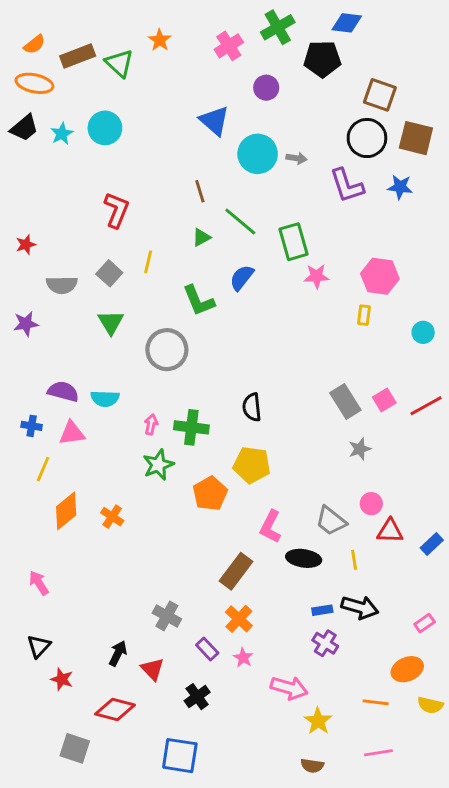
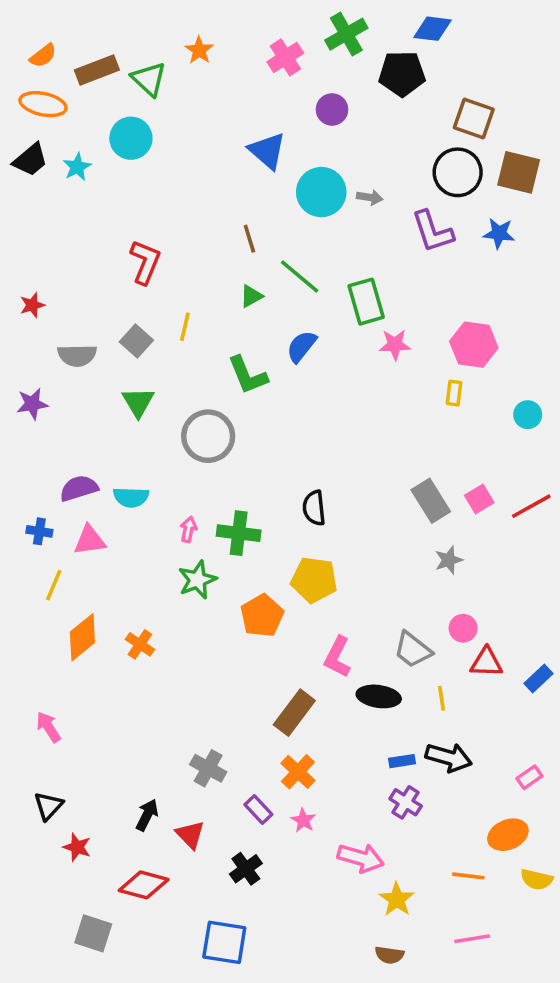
cyan circle: (105, 128) -> (131, 138), moved
purple semicircle: (63, 391) -> (79, 488), turned -32

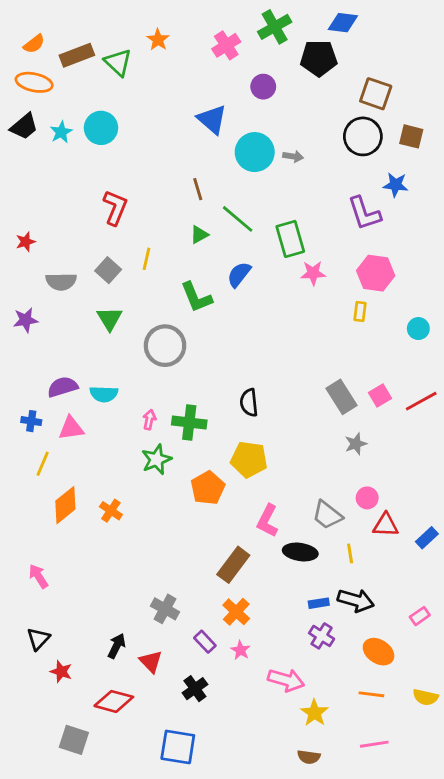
cyan circle: (131, 138) -> (101, 128), moved
brown square: (519, 172) -> (411, 136), size x0.7
purple L-shape: (433, 232) -> (364, 213), moved
orange ellipse: (508, 835) -> (379, 652), moved, turned 56

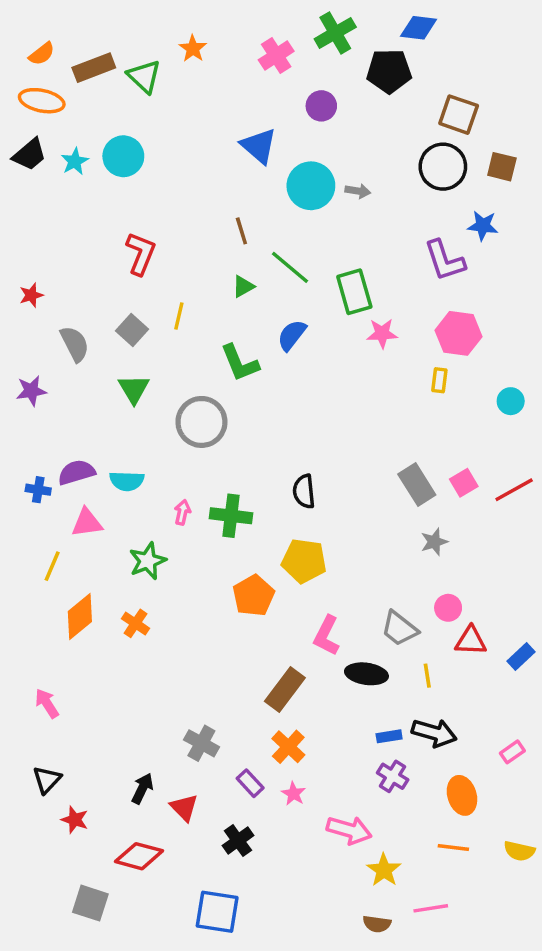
gray semicircle: (61, 282) -> (75, 344), turned -116
blue cross: (31, 421) -> (38, 490), moved
green star: (156, 459) -> (148, 561), moved
orange ellipse: (379, 652) -> (462, 795), turned 40
pink line: (374, 744) -> (431, 908), moved

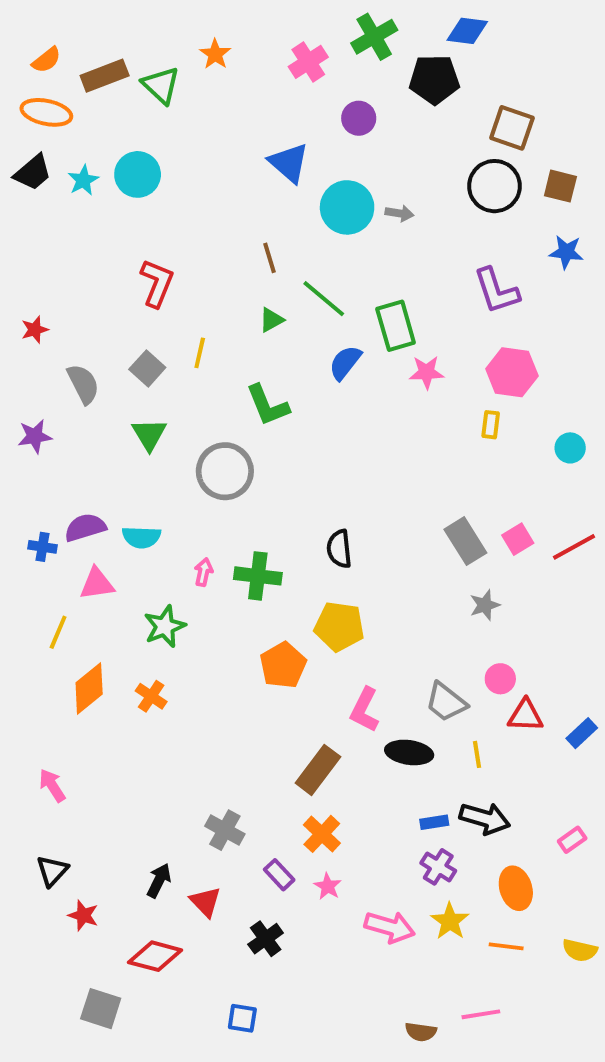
blue star: (483, 226) -> (566, 252), moved
blue semicircle: (292, 335) -> (345, 363), moved
yellow star: (384, 870) -> (450, 921), moved
blue square: (217, 912) -> (242, 1018), size x0.6

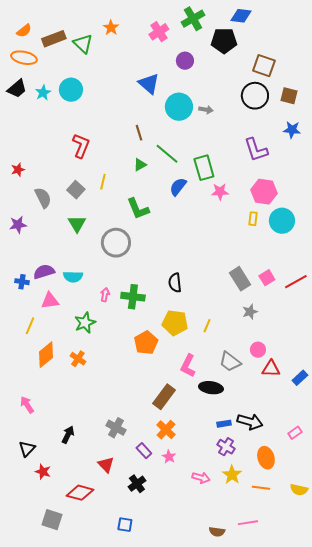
cyan circle: (570, 448) -> (282, 221), moved, size x1.6
yellow line: (477, 754) -> (207, 326), moved, turned 32
black arrow: (159, 880) -> (68, 435), moved
pink arrow: (390, 927) -> (201, 478), size x0.7

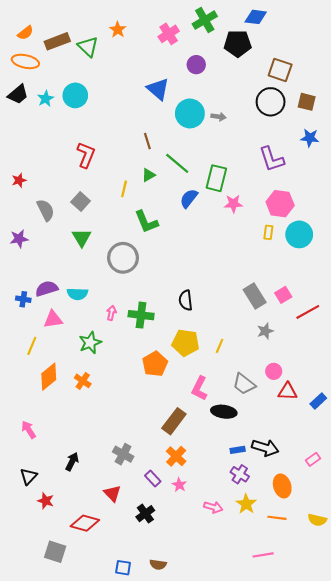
green rectangle: (204, 168) -> (216, 178), turned 30
yellow line: (103, 182) -> (124, 189), moved
red line: (296, 282) -> (308, 312), moved
blue square: (125, 525) -> (123, 568), moved
brown semicircle: (217, 532) -> (158, 564), moved

